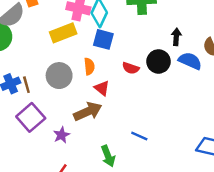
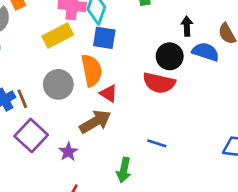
orange semicircle: (89, 66) -> (92, 70), size x1.6
red semicircle: (131, 68) -> (159, 83), moved, size x1.6
green arrow: (108, 156) -> (124, 170), turned 40

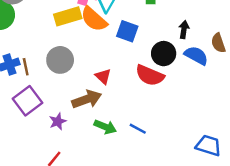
blue square: (104, 38) -> (127, 31), moved
orange semicircle: (92, 70) -> (94, 19), moved, turned 132
green arrow: (124, 170) -> (105, 127), moved, turned -90

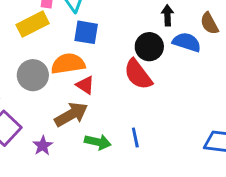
orange semicircle: (94, 19) -> (68, 64), moved, turned 140
blue square: (127, 31) -> (86, 32), moved
red semicircle: (150, 75) -> (138, 74), turned 40
blue line: (138, 129) -> (135, 138), turned 60

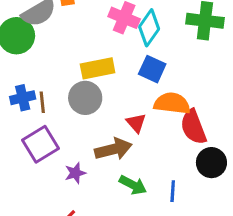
yellow rectangle: (33, 24) -> (98, 68), moved
black circle: (149, 47) -> (211, 163), moved
orange semicircle: (68, 64) -> (172, 103), moved

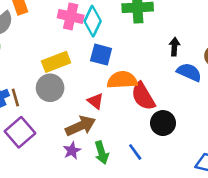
purple star: (75, 173) -> (72, 151), moved
green arrow: (133, 185) -> (102, 153), turned 55
blue line: (173, 191) -> (135, 152), turned -30

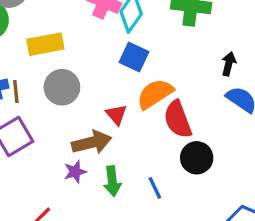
yellow rectangle: (56, 62) -> (45, 44), moved
orange semicircle: (122, 80) -> (155, 94), turned -40

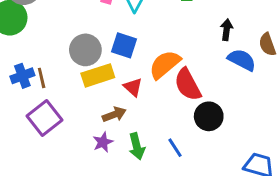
yellow rectangle: (45, 44) -> (98, 75), moved
blue square: (134, 57) -> (124, 45), moved
gray circle: (62, 87) -> (85, 50), moved
brown arrow: (92, 142) -> (114, 114), size x0.7

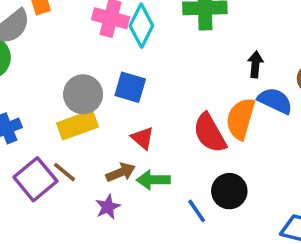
orange semicircle: (165, 65) -> (241, 119), moved, turned -32
yellow rectangle: (98, 75) -> (77, 125), moved
brown line: (42, 78) -> (64, 172), moved, turned -36
black circle: (209, 116) -> (229, 191), moved
green arrow: (137, 146) -> (153, 180), moved, turned 105

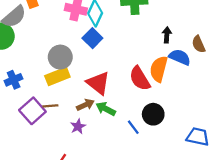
blue square: (130, 87) -> (92, 38), moved, turned 30
red triangle: (143, 138) -> (98, 83), size x1.6
brown line: (64, 172) -> (50, 106), turned -42
green arrow: (153, 180) -> (106, 109), turned 30

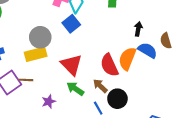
brown arrow: (85, 105) -> (100, 86), moved, turned -119

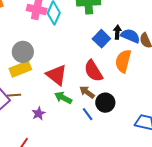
blue square: (71, 24) -> (101, 39), moved
blue semicircle: (148, 50) -> (130, 36), moved
orange semicircle: (127, 59) -> (123, 61), moved

